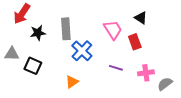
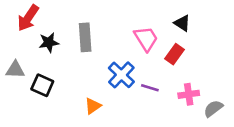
red rectangle: (135, 42) -> (174, 54), turned 56
blue cross: (82, 51) -> (121, 75), moved

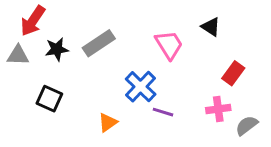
gray rectangle: (85, 37) -> (99, 43), turned 60
red rectangle: (174, 54) -> (233, 73), moved
gray triangle: (15, 70) -> (18, 55), moved
purple line: (150, 88) -> (163, 112), moved

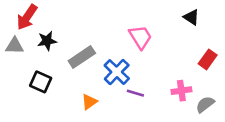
black triangle: (211, 27) -> (191, 17), moved
gray rectangle: (99, 43) -> (82, 57), moved
red rectangle: (233, 73) -> (208, 59), moved

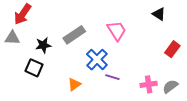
black star: (47, 41) -> (43, 45), moved
gray rectangle: (82, 57) -> (74, 35), moved
pink cross: (181, 91) -> (149, 84), moved

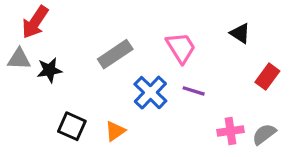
black triangle: (159, 14) -> (240, 33), moved
black star: (43, 45) -> (49, 70), moved
black square: (34, 68) -> (72, 126), moved
purple line: (112, 77) -> (194, 91), moved

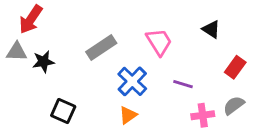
purple line: (194, 91) -> (183, 84), moved
orange triangle: (115, 131) -> (128, 115), moved
gray semicircle: (264, 134) -> (234, 105), moved

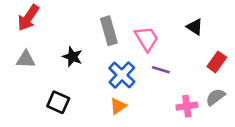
gray rectangle: (101, 48) -> (109, 31), moved, turned -72
gray triangle: (17, 52) -> (26, 59), moved
black star: (43, 62) -> (72, 57), moved, turned 30
purple line: (183, 84) -> (161, 70), moved

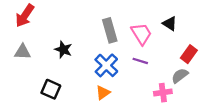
gray rectangle: (109, 31) -> (110, 30), moved
pink trapezoid: (147, 39) -> (141, 34), moved
gray semicircle: (215, 97) -> (180, 76), moved

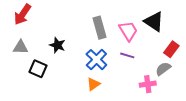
black triangle: (170, 24) -> (154, 22), size x1.5
black square: (51, 89) -> (38, 69), moved

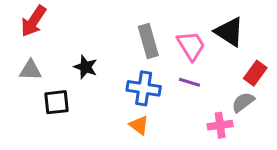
blue cross: (96, 60) -> (144, 88), turned -35
black square: (38, 69) -> (56, 102), turned -30
orange triangle: (93, 84) -> (139, 125), turned -48

